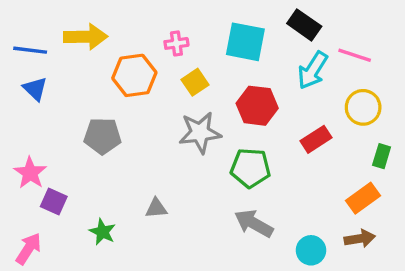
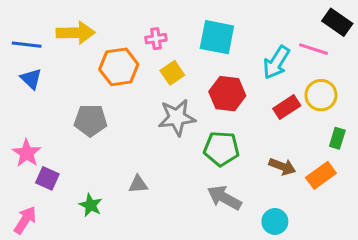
black rectangle: (304, 25) -> (337, 22), moved
red rectangle: (316, 139) -> (287, 107), moved
brown arrow: (360, 239) -> (282, 166), moved, turned 30

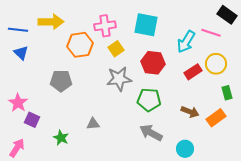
pink cross: (156, 39) -> (105, 26), size x1.5
green rectangle: (337, 138) -> (227, 93), turned -32

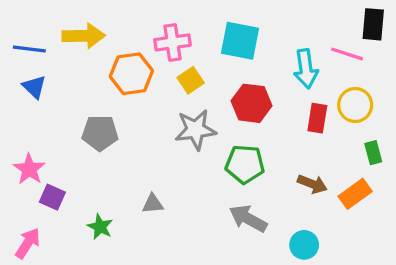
black rectangle: (227, 15) -> (373, 24), turned 60
cyan arrow: (186, 42) -> (306, 69), turned -40
red rectangle: (193, 72) -> (317, 118), turned -48

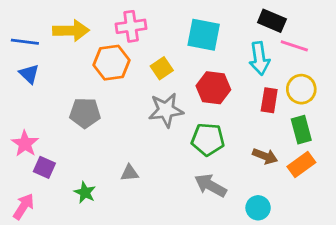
black rectangle: (373, 24) -> (272, 21), moved, turned -72
pink cross: (172, 42) -> (131, 26), moved
green rectangle: (373, 153) -> (301, 130), moved, size x1.4

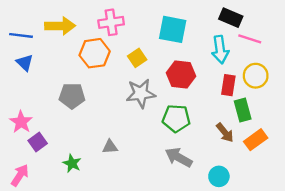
green rectangle: (301, 130) -> (243, 110), moved
brown arrow: (265, 156) -> (225, 133), turned 30
purple square: (44, 167) -> (38, 142), turned 30

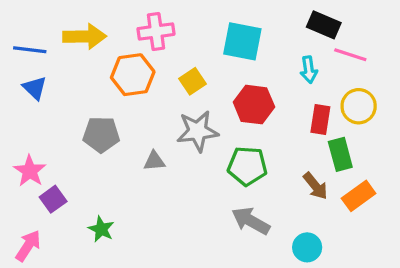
cyan arrow: (220, 50) -> (309, 70), size x0.7
gray triangle: (110, 147) -> (154, 161), moved

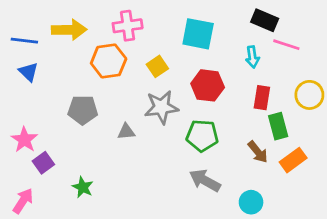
yellow circle: (359, 106) -> (309, 95), moved

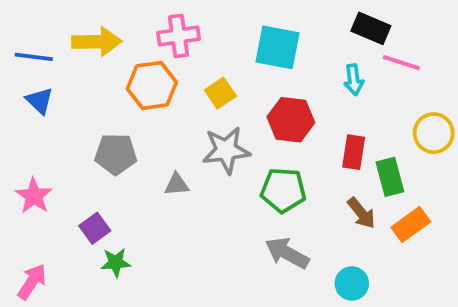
red rectangle: (262, 98) -> (354, 152), moved
purple square: (43, 163) -> (95, 228), moved
green star: (83, 187) -> (116, 263), turned -30

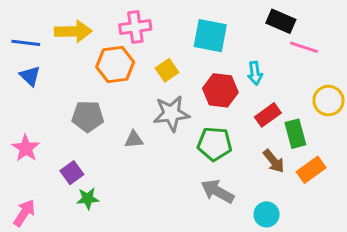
cyan arrow: (354, 80) -> (255, 73), moved
red rectangle: (354, 152) -> (268, 115), turned 45

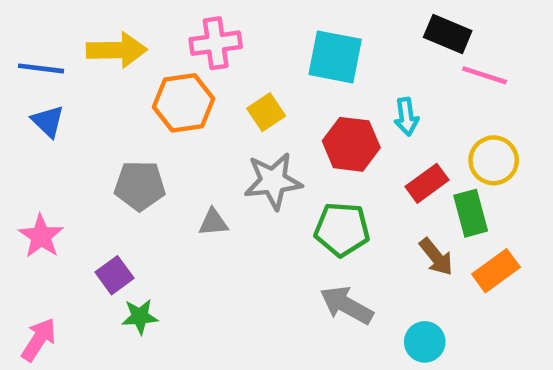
yellow circle: (328, 101) -> (494, 160), moved

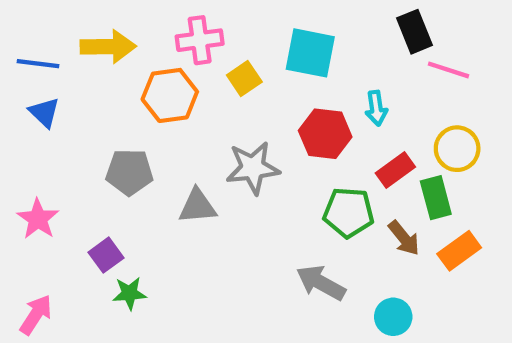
black rectangle: (448, 34) -> (415, 32), turned 45
yellow square: (266, 112) -> (244, 78), moved
gray triangle: (213, 222) -> (197, 206), size x1.4
green pentagon: (342, 229) -> (349, 213), moved

